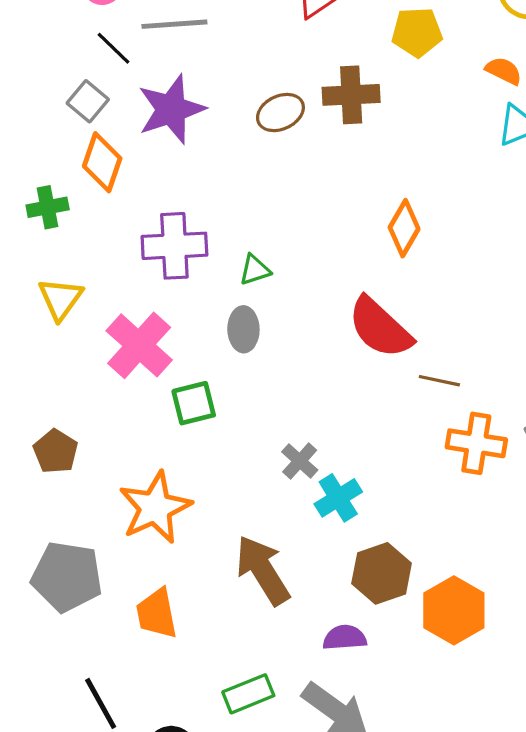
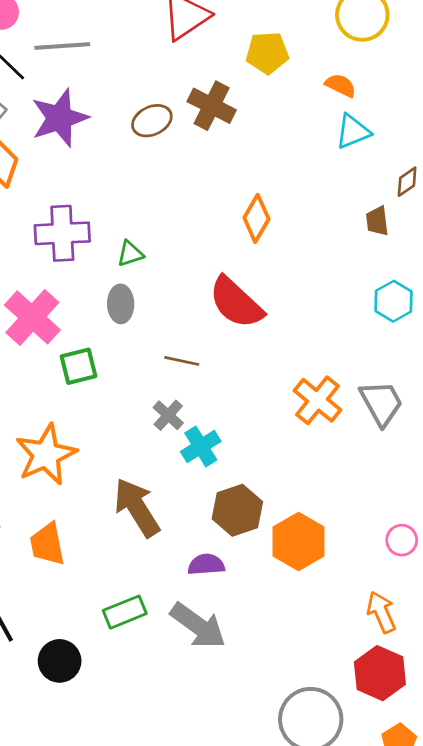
brown cross: (351, 95) -> (212, 106), turned 30
brown line: (439, 381) -> (182, 361), moved
orange cross: (476, 443) -> (318, 400), turned 30

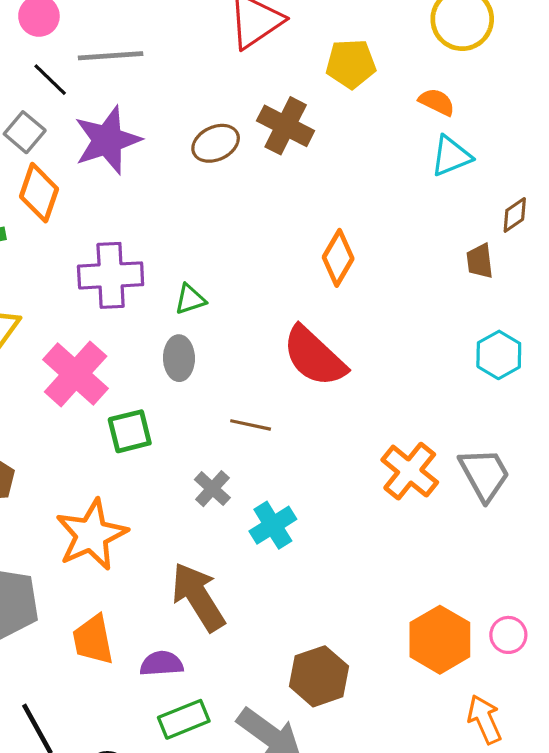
gray cross: (168, 415) -> (212, 489), moved
brown hexagon: (237, 510) -> (319, 676), moved
orange hexagon: (299, 541) -> (440, 640), moved
purple semicircle: (206, 565) -> (161, 664), moved

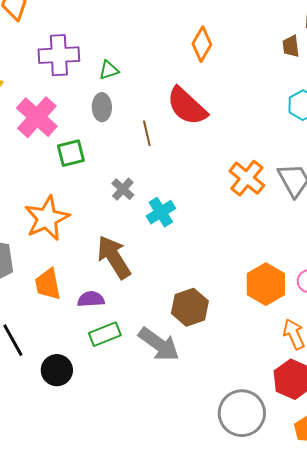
brown line: (251, 425) -> (147, 133), moved, turned 65

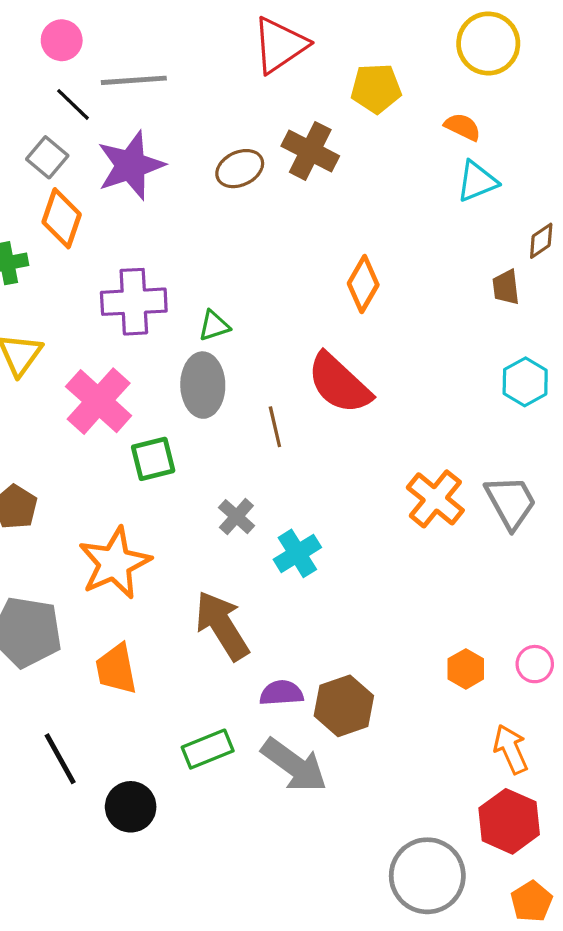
gray ellipse: (102, 107) -> (203, 385), size x1.4
orange hexagon: (266, 284) -> (466, 669), size x0.6
purple semicircle: (91, 299) -> (281, 693), moved

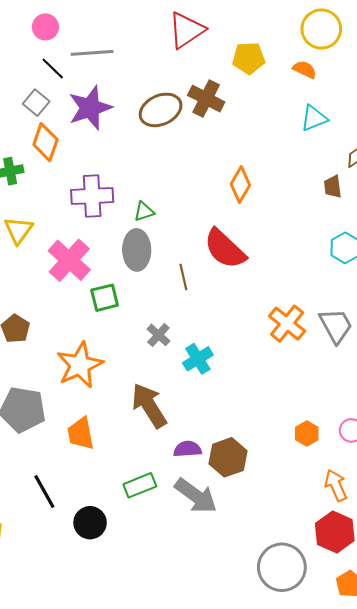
orange semicircle: (463, 127) -> (305, 69), moved
brown ellipse: (240, 169) -> (161, 110), size x1.4

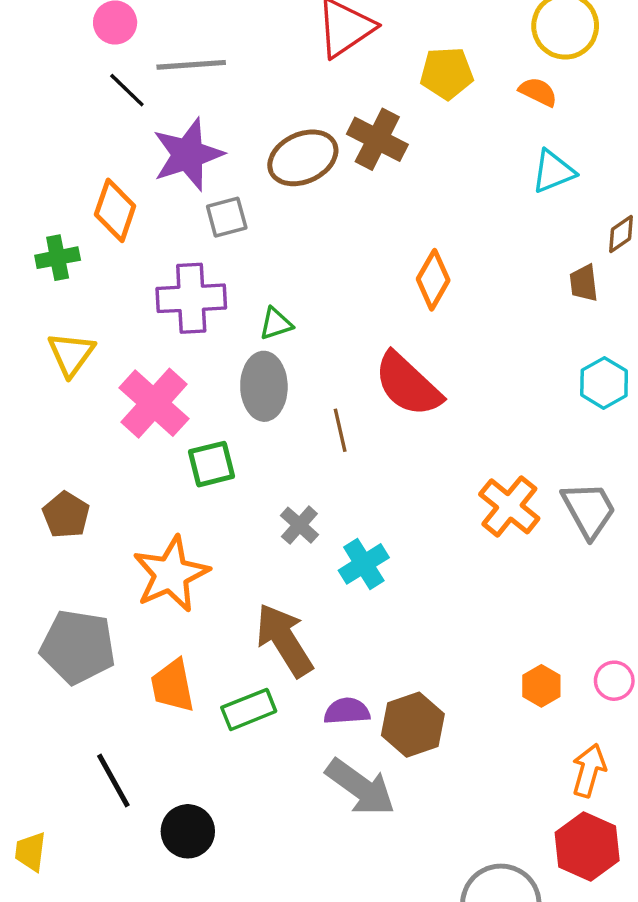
gray square: (36, 103) -> (227, 217), moved, turned 35
green rectangle: (140, 485) -> (249, 709), moved
orange arrow: (336, 485) -> (589, 770), turned 40

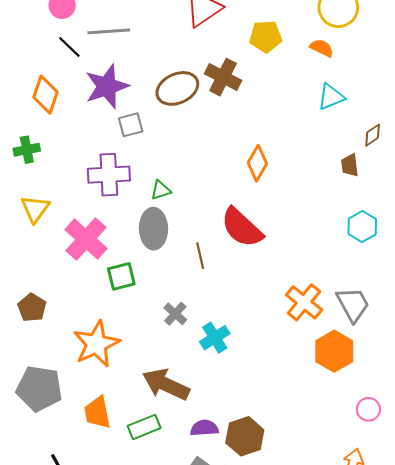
orange diamond: (115, 210) -> (45, 95), moved
brown arrow: (284, 640) -> (166, 384), turned -33
orange hexagon: (541, 686) -> (334, 351), moved, size x1.6

